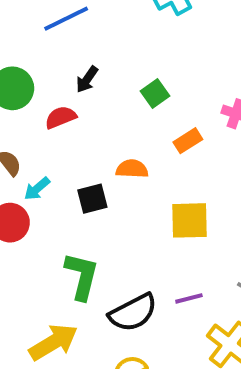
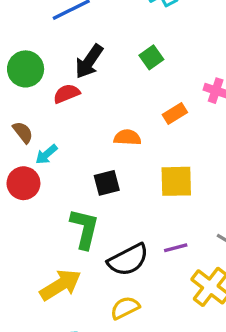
black arrow: (87, 79) -> (89, 61), size x1.5
green square: (155, 94) -> (151, 57), moved
black square: (92, 199) -> (107, 183), moved

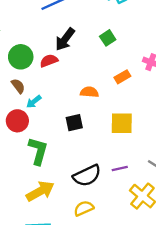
green circle: (26, 69) -> (21, 57), moved
green L-shape: (85, 229) -> (38, 151), moved

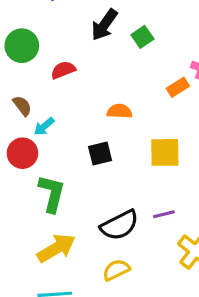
black arrow: (65, 39) -> (104, 25), moved
green circle: (21, 57) -> (22, 46), moved
orange rectangle: (122, 77) -> (178, 87), moved

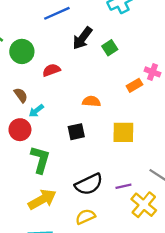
purple line: (164, 214) -> (123, 186), moved

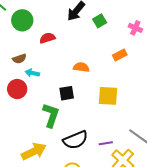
pink cross: (152, 72) -> (135, 28), moved
brown semicircle: (21, 95) -> (19, 59), turned 104
cyan arrow: (36, 111) -> (32, 73), turned 48
green L-shape: (40, 160) -> (51, 115), moved

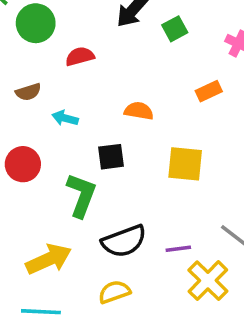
cyan arrow: (32, 73) -> (65, 118), moved
red circle: (17, 89) -> (23, 164), moved

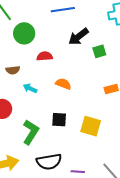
orange semicircle: (139, 111) -> (63, 84), moved
black square: (111, 157) -> (59, 120), moved

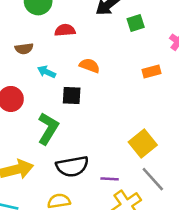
black square: (59, 120) -> (72, 96), moved
yellow square: (91, 126) -> (143, 143), moved, turned 35

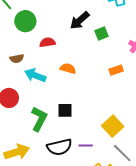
cyan arrow: (47, 72) -> (35, 75), size x1.5
black square: (72, 96) -> (65, 110), moved
purple line: (110, 179) -> (86, 146), moved

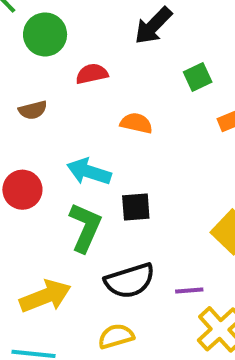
green square: (102, 34) -> (198, 77), moved
cyan arrow: (35, 75) -> (89, 172), moved
purple line: (86, 146) -> (189, 291), moved

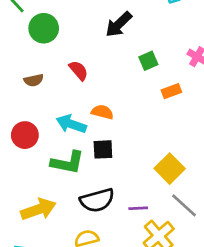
red semicircle: (92, 74) -> (79, 70), moved, turned 60
orange semicircle: (136, 123) -> (102, 112), moved
green L-shape: (85, 227) -> (68, 163), turned 76

